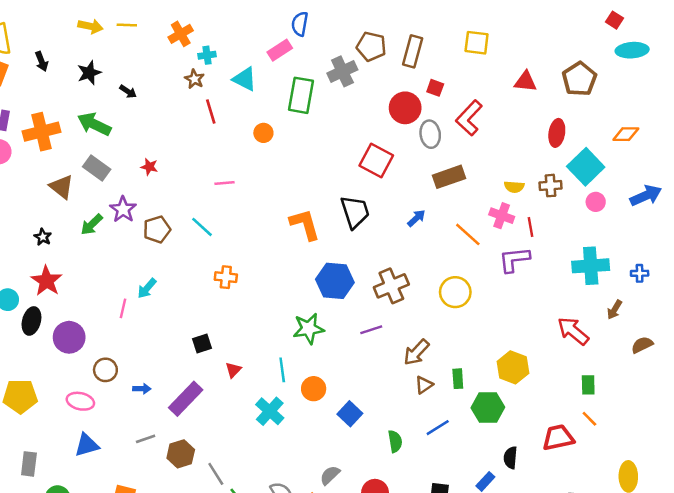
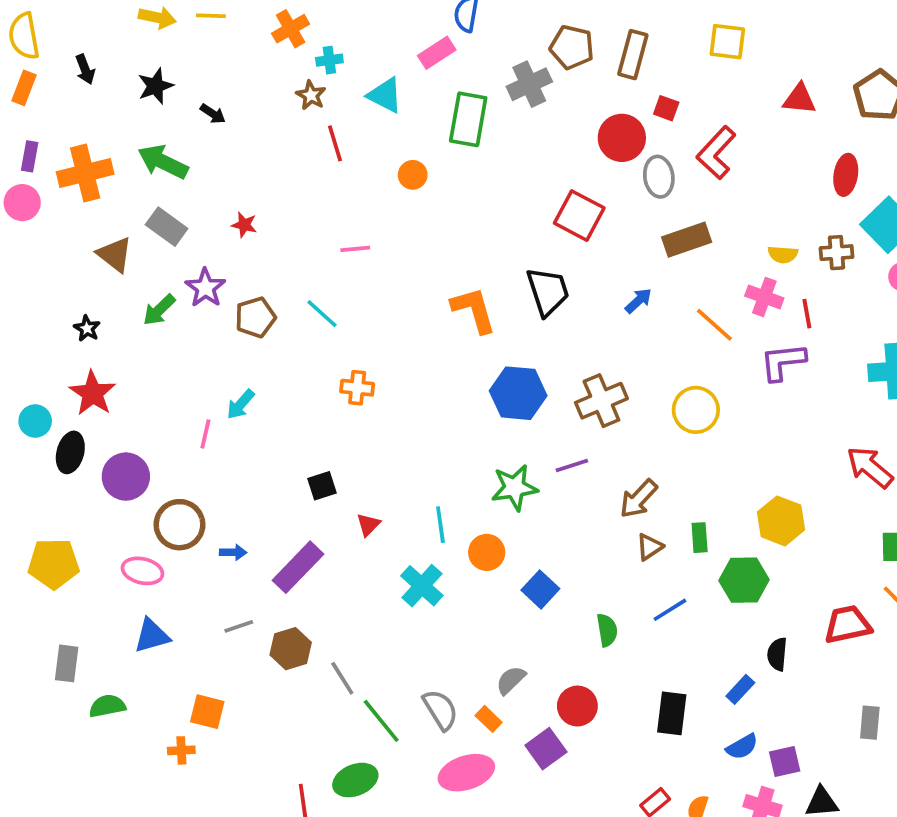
green star: (309, 328) -> (514, 488), moved
brown circle: (105, 370) -> (180, 525), size x1.4

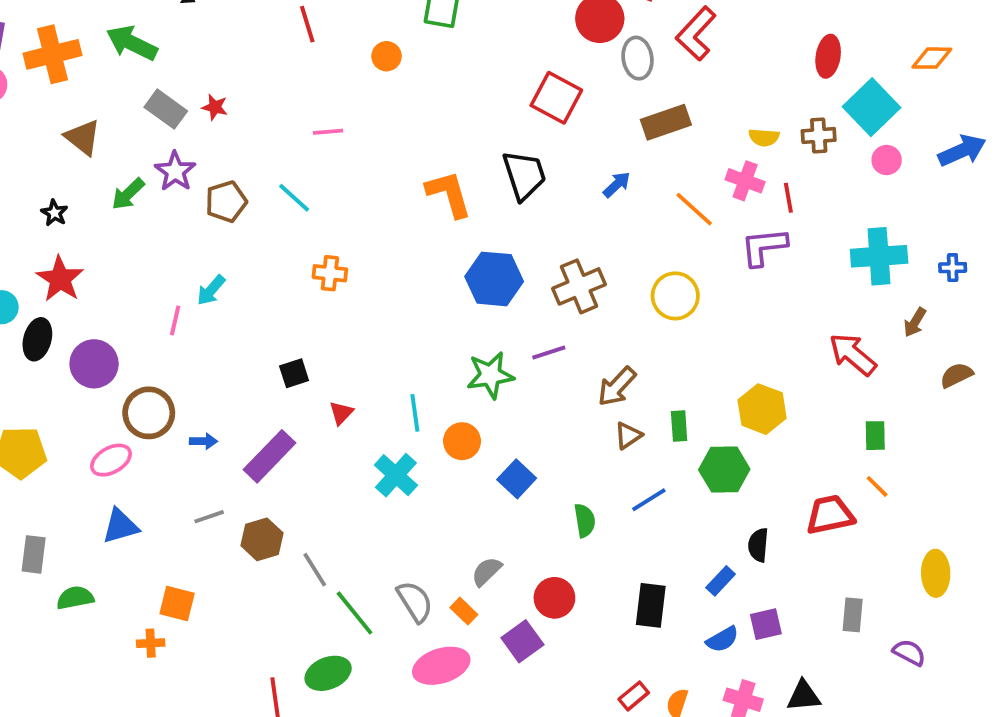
gray rectangle: (167, 227) -> (166, 109), moved
pink ellipse: (142, 571) -> (111, 460), turned -42
purple square: (785, 762) -> (766, 624), moved

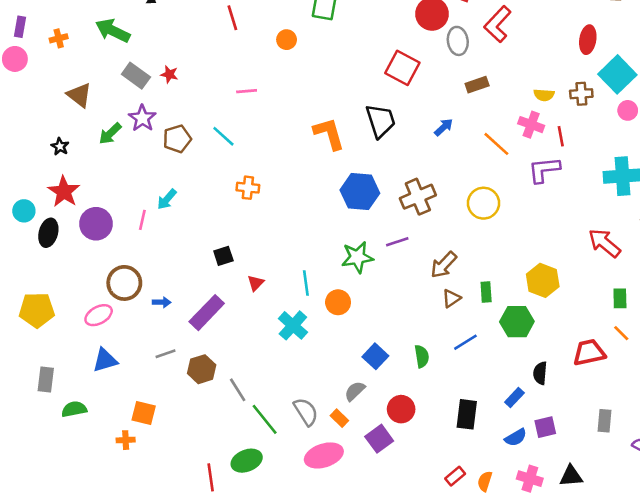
orange cross: (53, 54) -> (59, 38), size x0.5
brown rectangle: (666, 122) -> (477, 85), size x0.7
purple circle: (94, 364) -> (96, 224), moved
blue square: (517, 479) -> (375, 356), moved

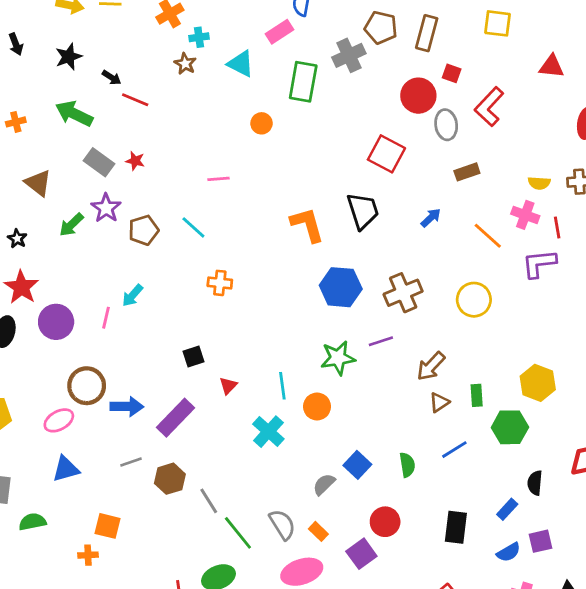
red line: (232, 18) -> (135, 100), moved, turned -50
blue arrow: (162, 302) -> (127, 407), size x1.6
gray semicircle: (355, 391) -> (324, 484), moved

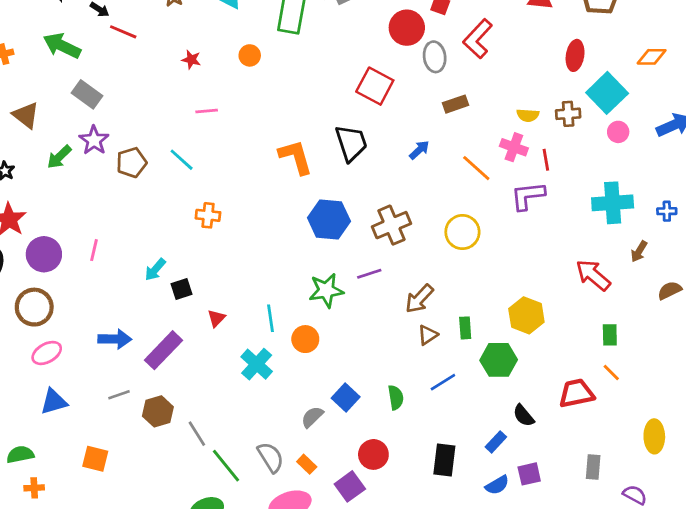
red star: (135, 161) -> (191, 60), moved
cyan arrow: (132, 295) -> (155, 270), moved
brown circle: (87, 386) -> (34, 307), moved
black semicircle: (535, 483) -> (524, 416), turned -45
orange cross: (88, 555) -> (34, 488), moved

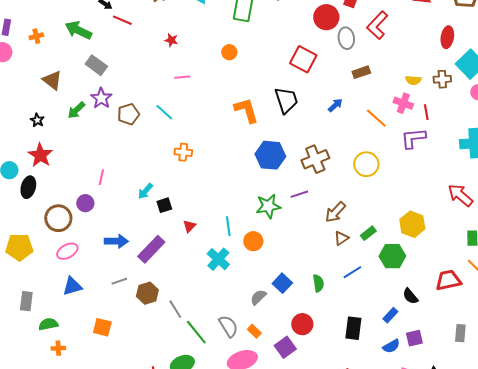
orange circle: (250, 55) -> (229, 52), moved
purple circle: (44, 254) -> (85, 203), moved, size x0.7
green rectangle: (465, 328) -> (368, 233), turned 56

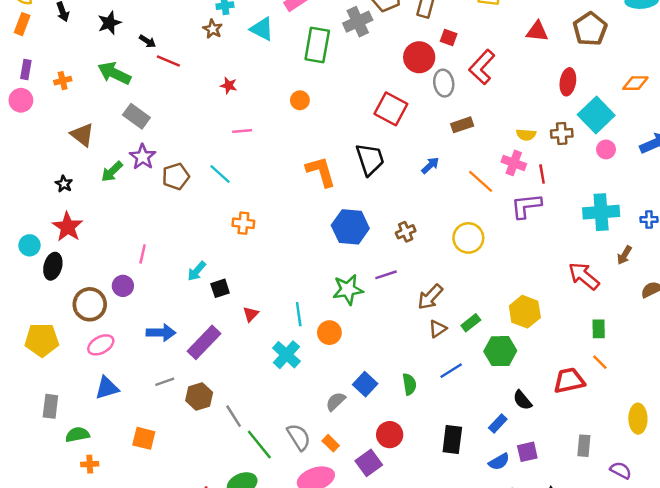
brown cross: (315, 159) -> (406, 232), size x0.6

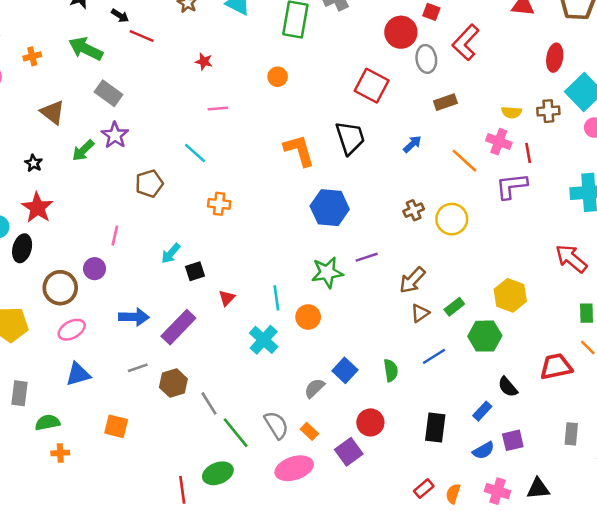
brown pentagon: (176, 176) -> (149, 183), moved
brown cross: (406, 232) -> (414, 210), moved

